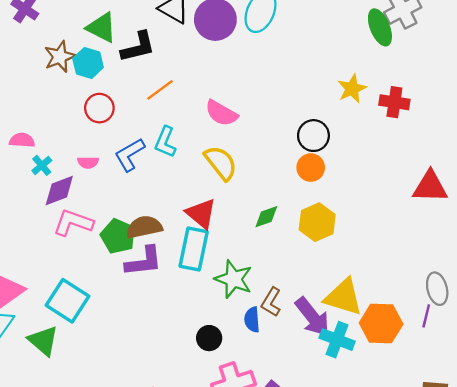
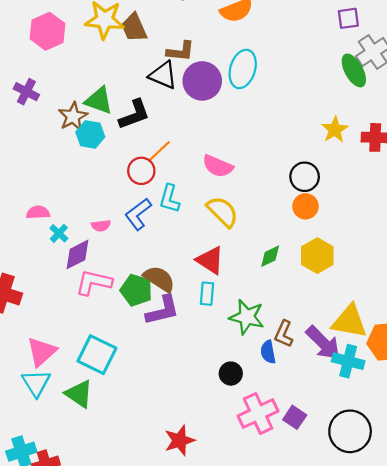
brown star: (60, 57) -> (73, 116), moved
red circle: (99, 108) -> (141, 171), moved
brown semicircle: (144, 227) -> (159, 279), turned 52
cyan rectangle: (194, 249) -> (207, 294), size x0.6

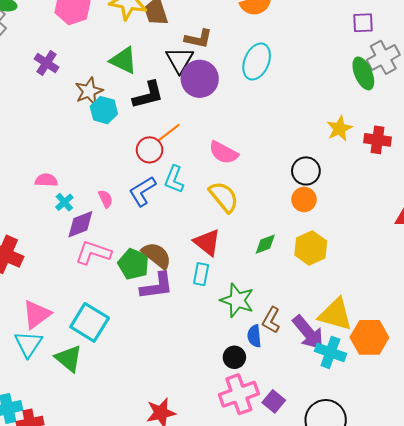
black triangle: (163, 75) -> (180, 60), turned 32
purple circle: (202, 81) -> (200, 79), moved
green triangle: (99, 101) -> (124, 60), moved
pink semicircle: (101, 226) -> (106, 199), turned -114
black circle: (231, 374) -> (234, 357), moved

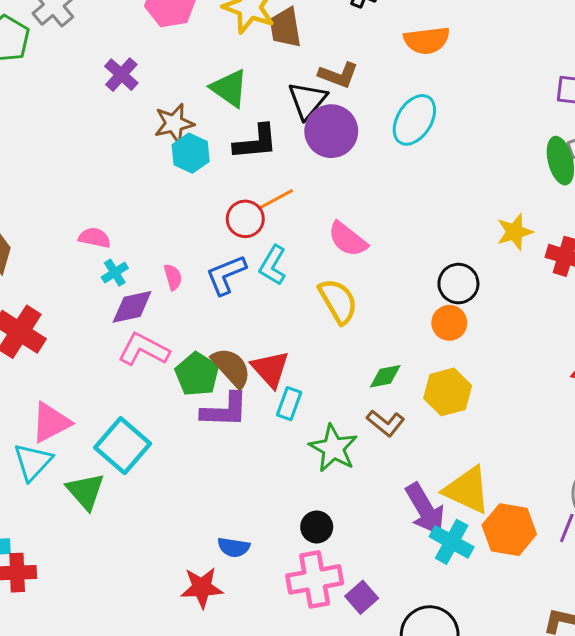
red triangle: (207, 242) -> (270, 369), moved
brown L-shape: (271, 320) -> (386, 423), moved, turned -90
blue semicircle: (254, 336) -> (234, 547), moved, turned -85

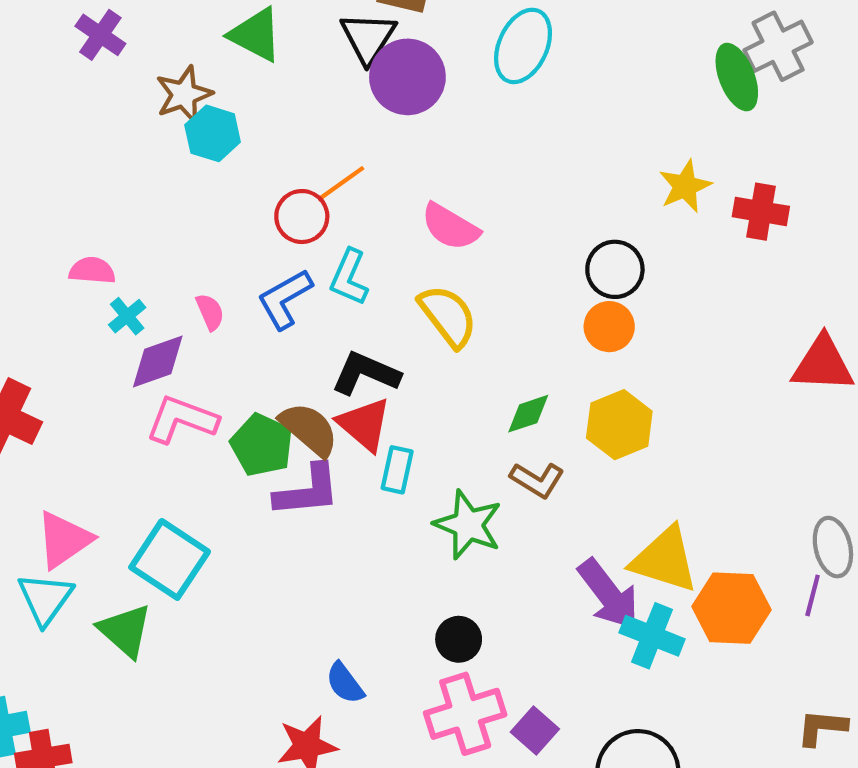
black L-shape: (256, 142) -> (366, 373), moved, turned -144
blue semicircle: (234, 547) -> (345, 683), turned 52

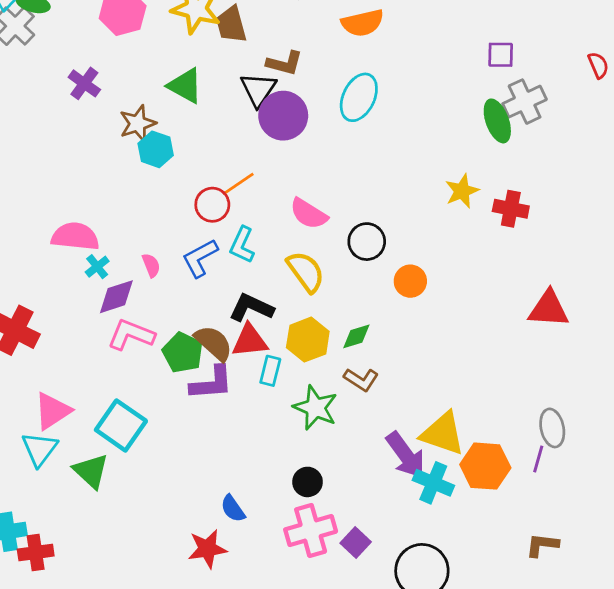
black circle: (615, 269) -> (367, 242), moved
pink semicircle: (92, 271) -> (75, 236), size x1.6
red triangle: (364, 424) -> (250, 341), turned -48
yellow hexagon: (619, 425) -> (308, 340), moved

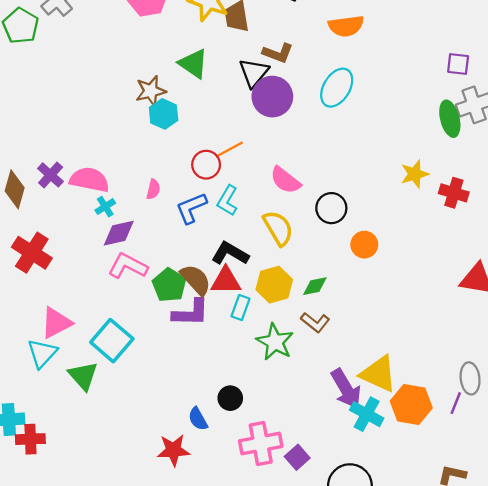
purple cross: (84, 83) -> (51, 175), moved
pink semicircle: (151, 265) -> (153, 189), moved, turned 30
black circle: (308, 482) -> (230, 398), moved

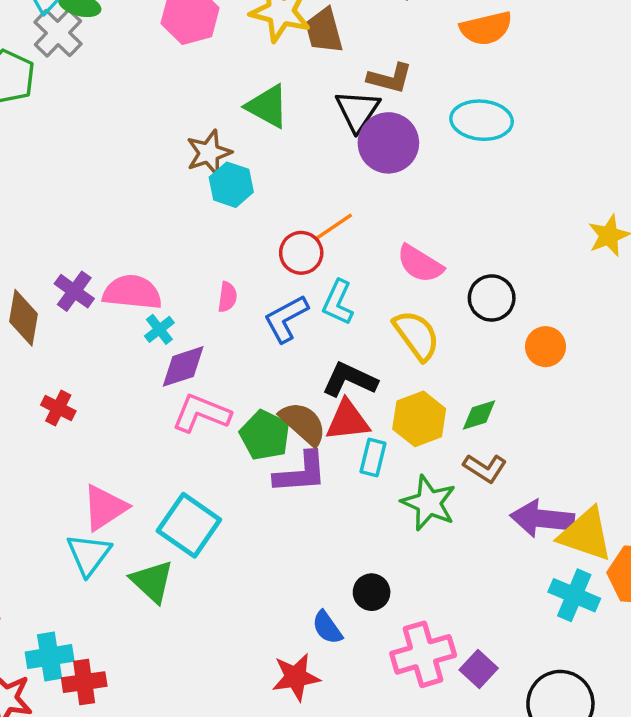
cyan ellipse: (337, 88) -> (482, 120), turned 69
red cross: (32, 253) -> (58, 408), size x0.6
purple arrow: (346, 389) -> (542, 519), moved, turned 132

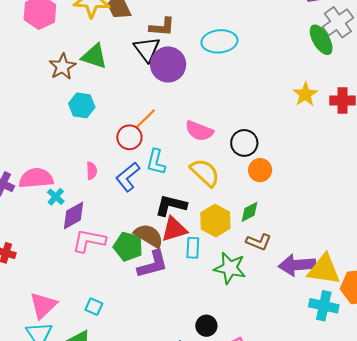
brown star: (209, 153) -> (62, 67), moved
orange circle: (546, 347) -> (260, 170), moved
cyan square: (189, 525) -> (94, 307), size x0.5

